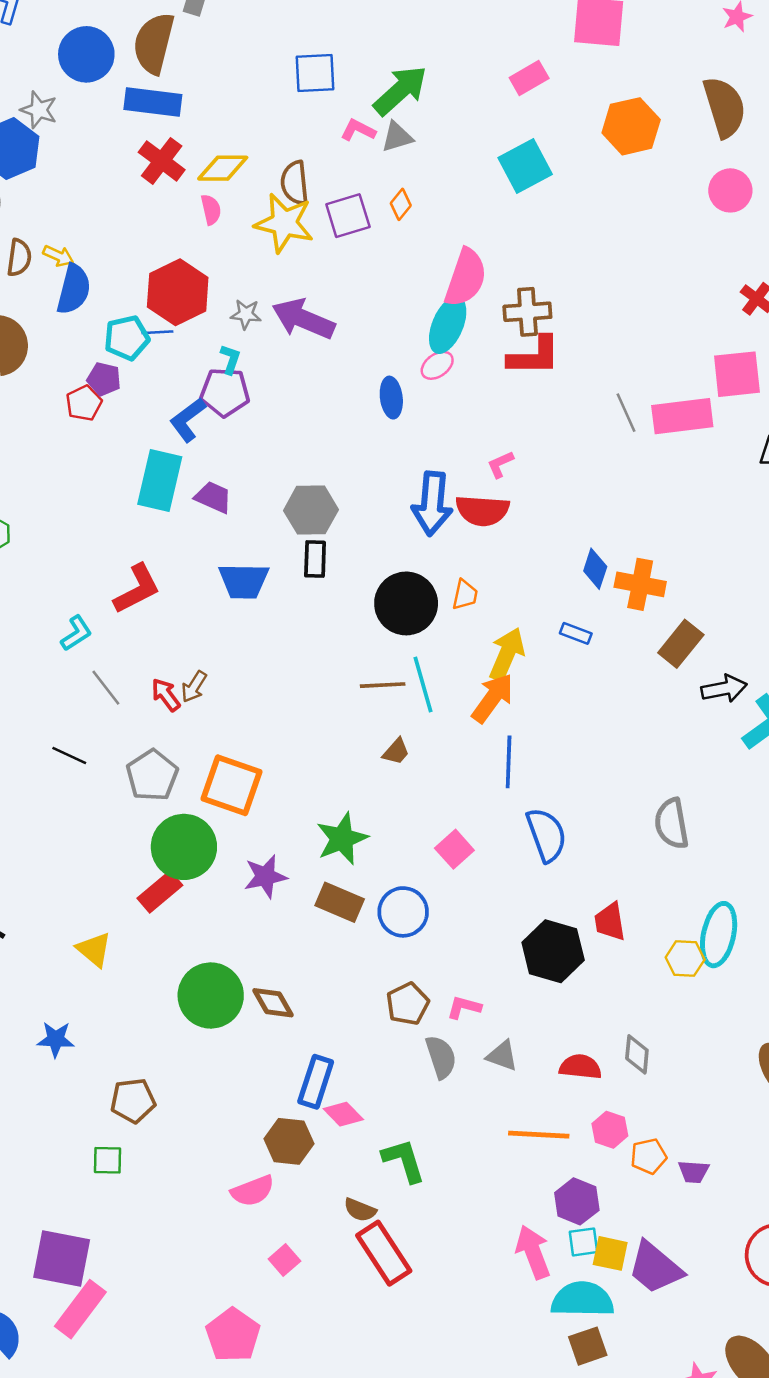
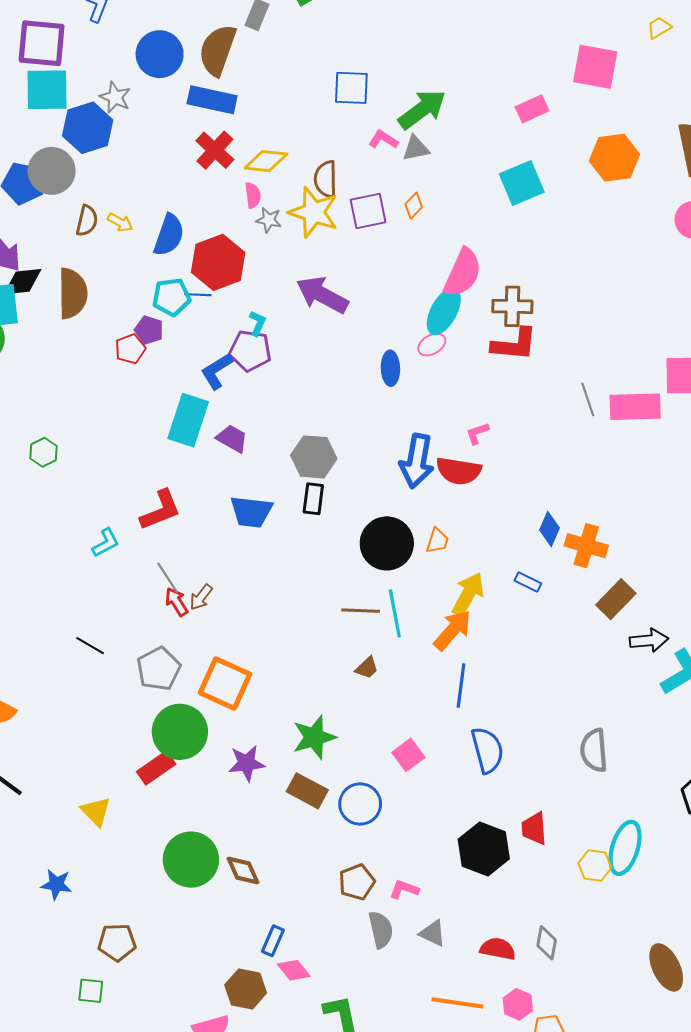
blue semicircle: (74, 289) -> (169, 235), moved
gray star: (246, 314) -> (269, 220), moved
gray line: (106, 688) -> (168, 578), moved
blue rectangle: (316, 1082) -> (273, 941), size x0.7

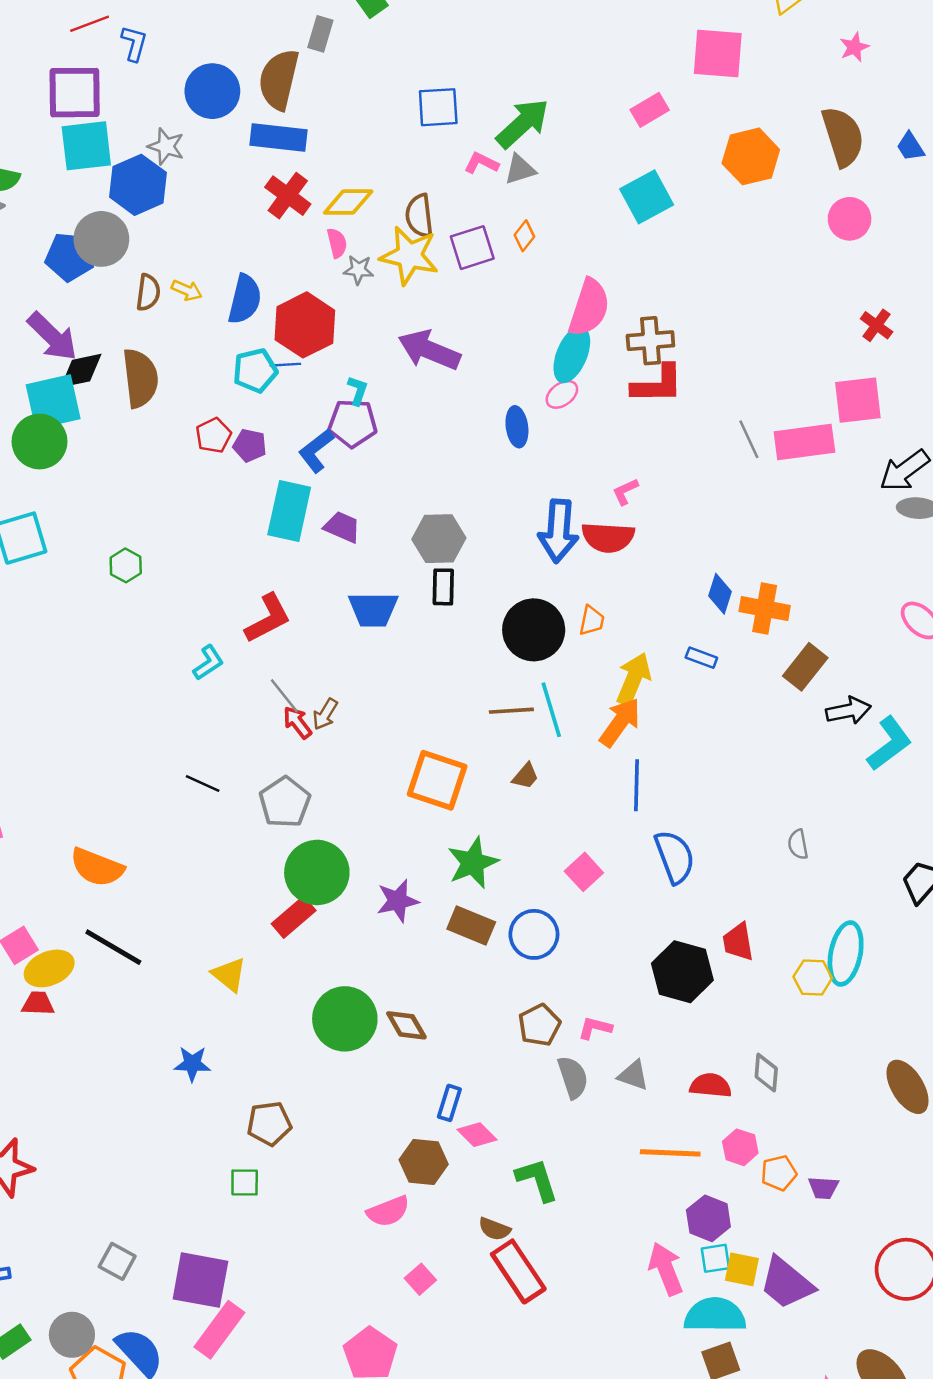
purple pentagon: (149, 330) -> (250, 445), moved
orange square: (225, 683) -> (437, 780), moved
gray semicircle: (594, 750) -> (798, 844), size x0.6

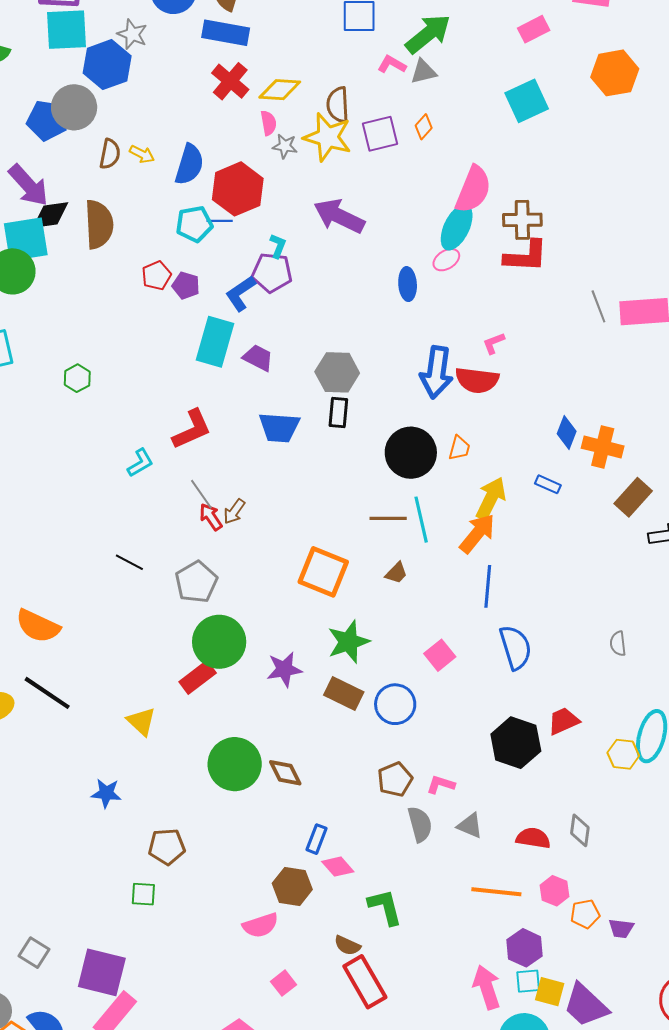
red trapezoid: (738, 942) -> (563, 721), turned 72

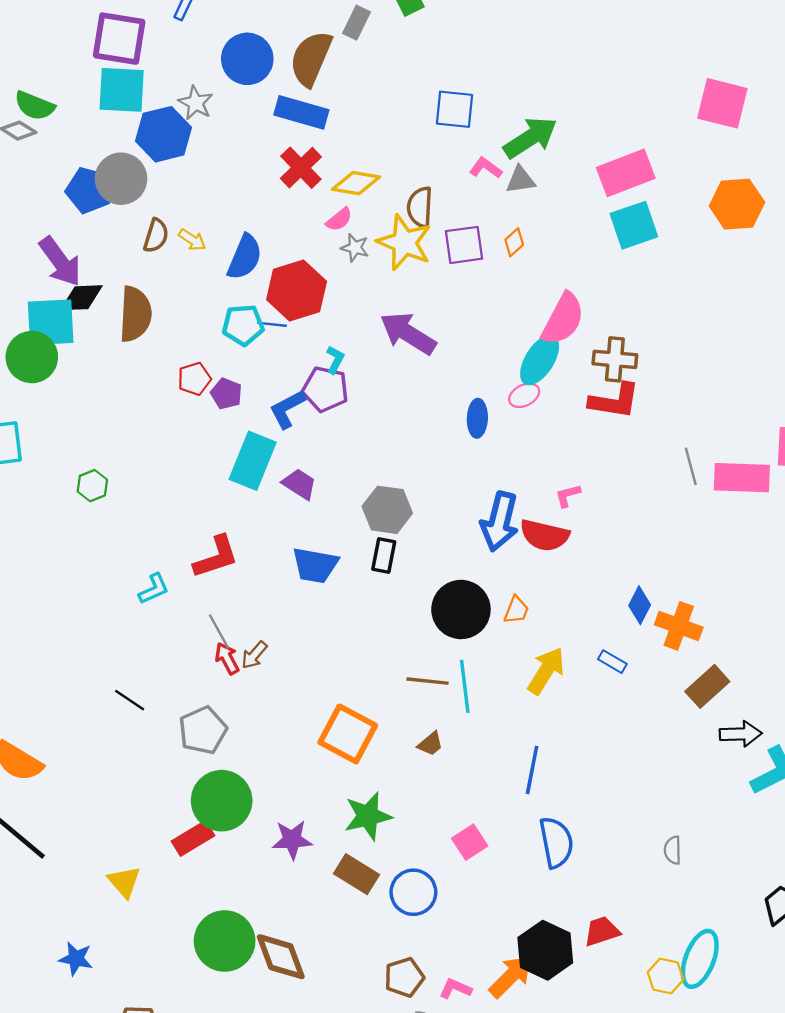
pink rectangle: (534, 29) -> (626, 173), moved, size x1.6
pink semicircle: (268, 123) -> (339, 219), turned 55
orange arrow: (477, 534) -> (511, 976), moved
brown diamond: (285, 773) -> (281, 957), size x1.4

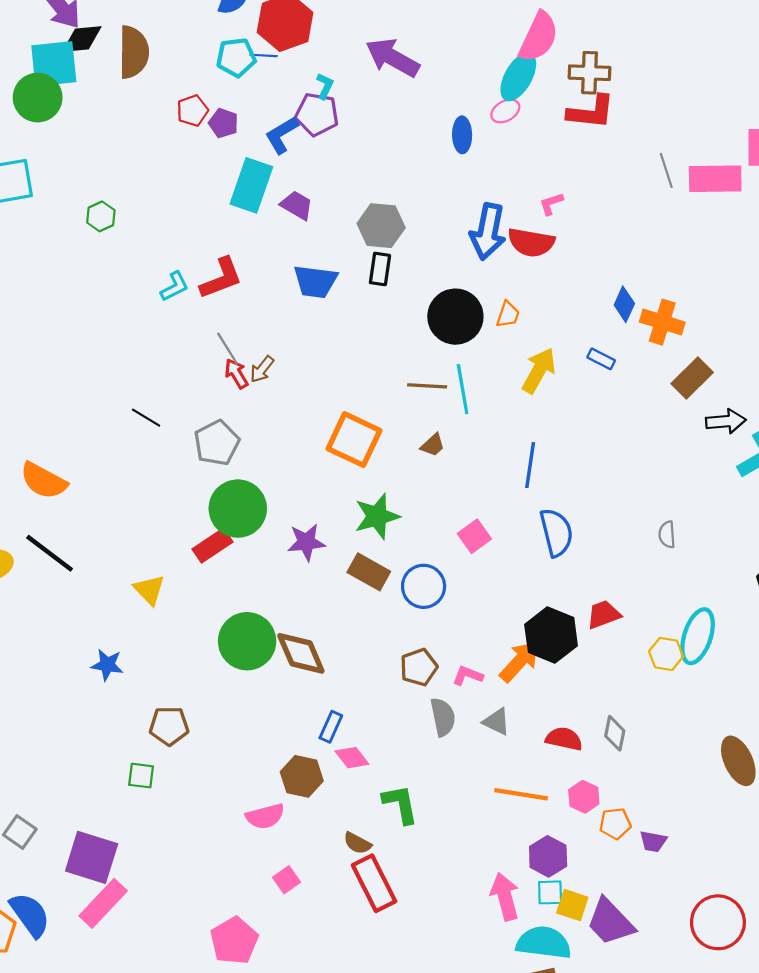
cyan L-shape: (154, 589) -> (175, 287), moved

